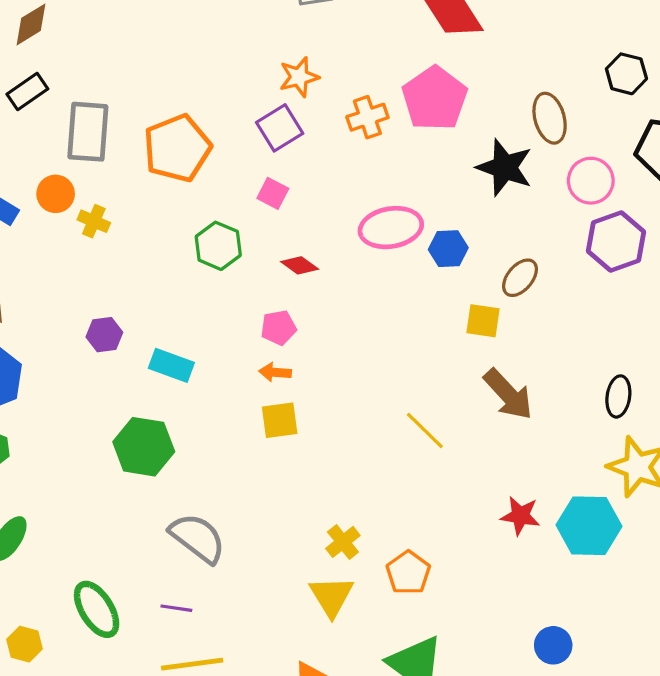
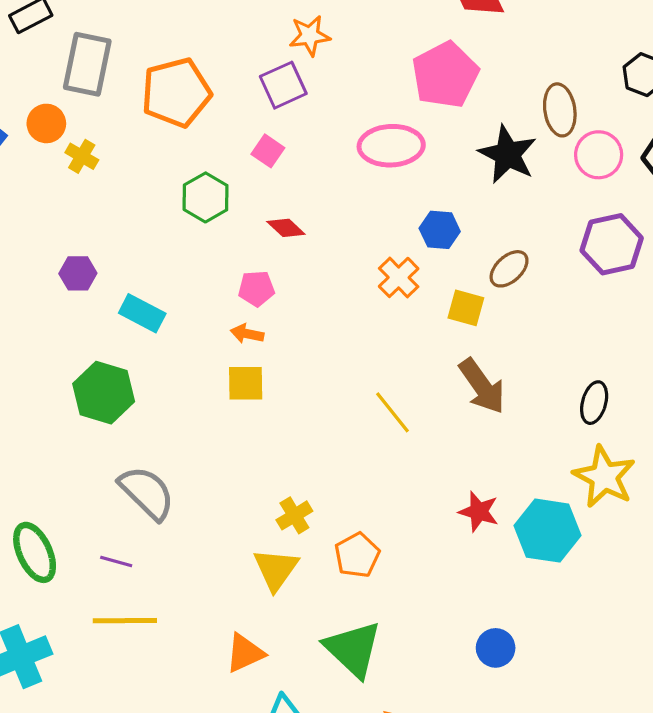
orange cross: (367, 117) -> (399, 277), moved, turned -33
pink circle: (591, 181) -> (599, 155), moved
pink ellipse: (391, 228) -> (391, 146), moved

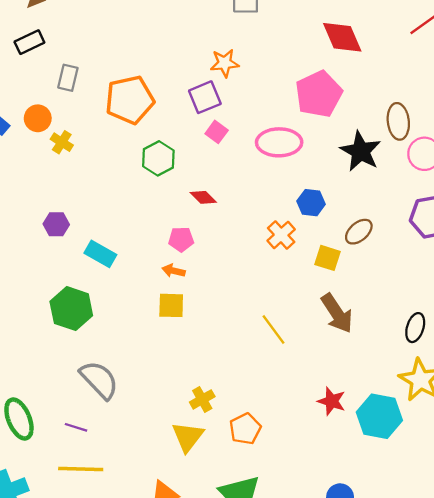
gray rectangle: (87, 64) -> (68, 78), size x0.6
pink square: (268, 151) -> (217, 132), moved
green hexagon: (206, 197) -> (158, 158), moved

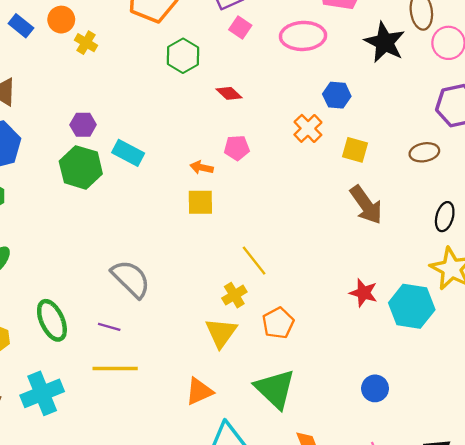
brown ellipse: (359, 232) -> (424, 152), moved, turned 32
pink pentagon: (181, 239) -> (237, 148), moved
green hexagon: (71, 309) -> (81, 167), moved
yellow line: (273, 330) -> (254, 261), moved

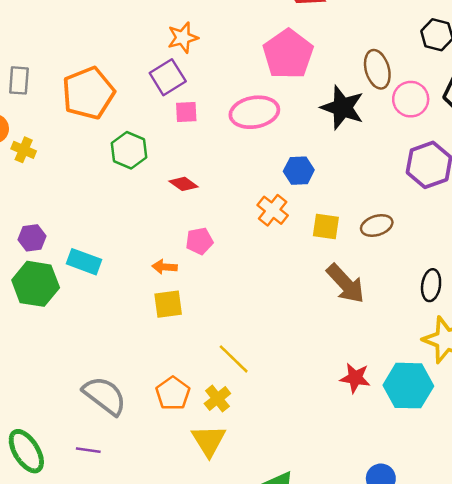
pink square: (240, 27) -> (186, 112), turned -30
brown ellipse: (424, 152) -> (377, 225), moved
orange pentagon: (278, 323) -> (173, 393), moved

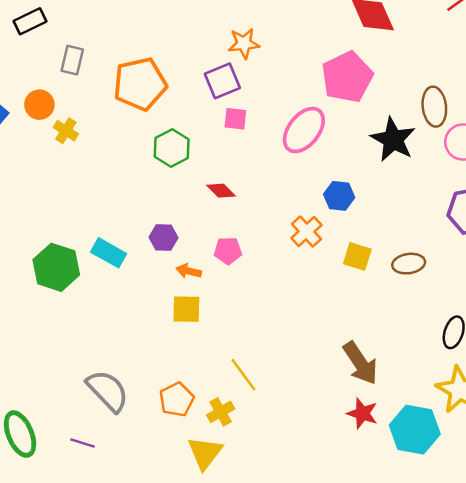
pink ellipse: (254, 112) -> (304, 130), turned -51
purple hexagon: (32, 238) -> (163, 238), moved
brown arrow: (346, 284) -> (360, 363), moved

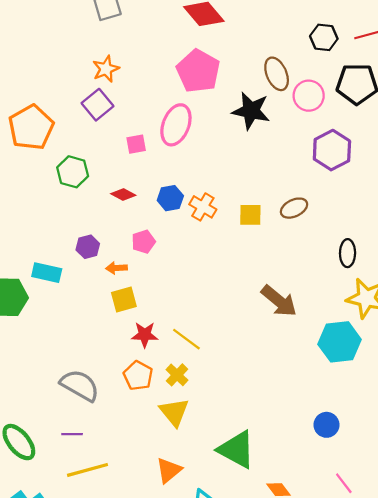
pink square: (235, 119) -> (136, 144), moved
blue hexagon: (339, 196) -> (170, 198), moved
red star: (362, 413) -> (145, 335), moved

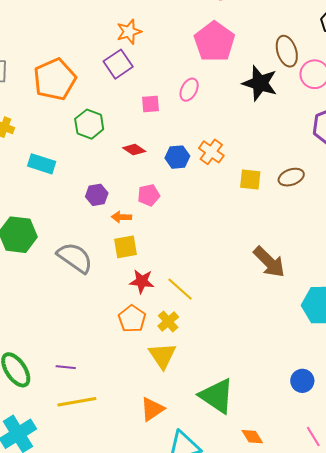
pink ellipse: (176, 125) -> (189, 90), size x0.6
orange cross: (203, 207) -> (211, 152), moved
cyan rectangle: (47, 273) -> (42, 164), moved
gray semicircle: (80, 385) -> (75, 258), moved

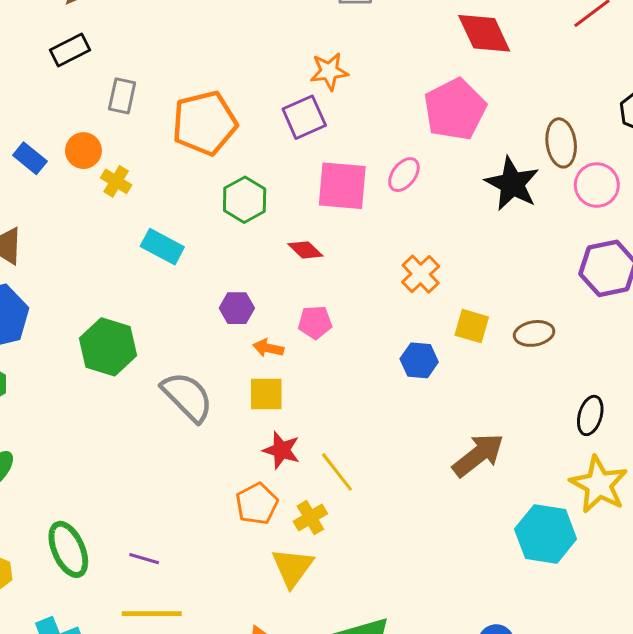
pink square: (151, 104) -> (342, 186), size x1.8
blue hexagon: (177, 157) -> (419, 360), moved
brown arrow: (269, 262) -> (478, 455), turned -93

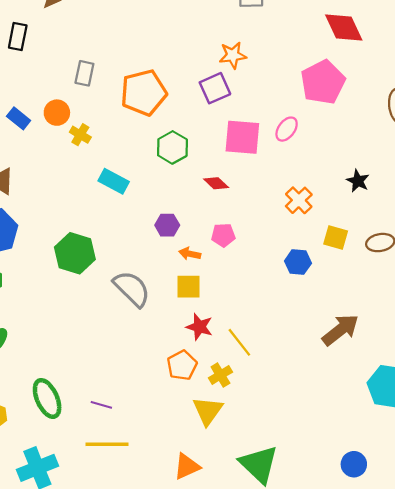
black rectangle: (70, 50) -> (18, 36), moved, turned -52
black star: (512, 184) -> (358, 181), moved, size x0.6

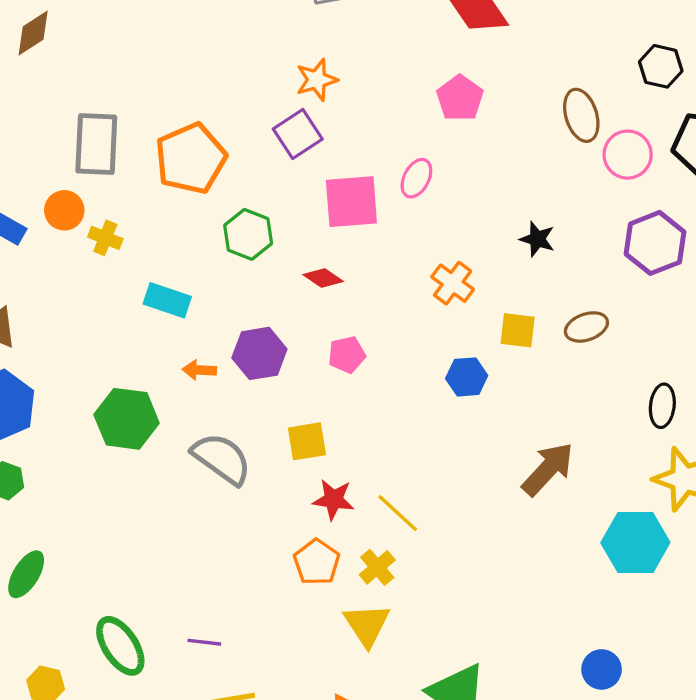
gray rectangle: (84, 73) -> (96, 144), size x1.6
pink pentagon: (323, 82) -> (460, 98), size x0.7
purple hexagon: (167, 225) -> (259, 353), size x1.4
orange arrow: (190, 254) -> (199, 370), moved

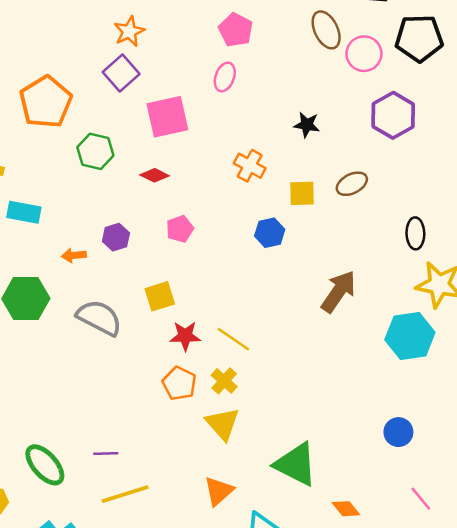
pink ellipse: (416, 178) -> (225, 77), moved
cyan rectangle: (167, 300) -> (24, 212), moved
purple hexagon: (259, 353) -> (116, 237), size x0.7

